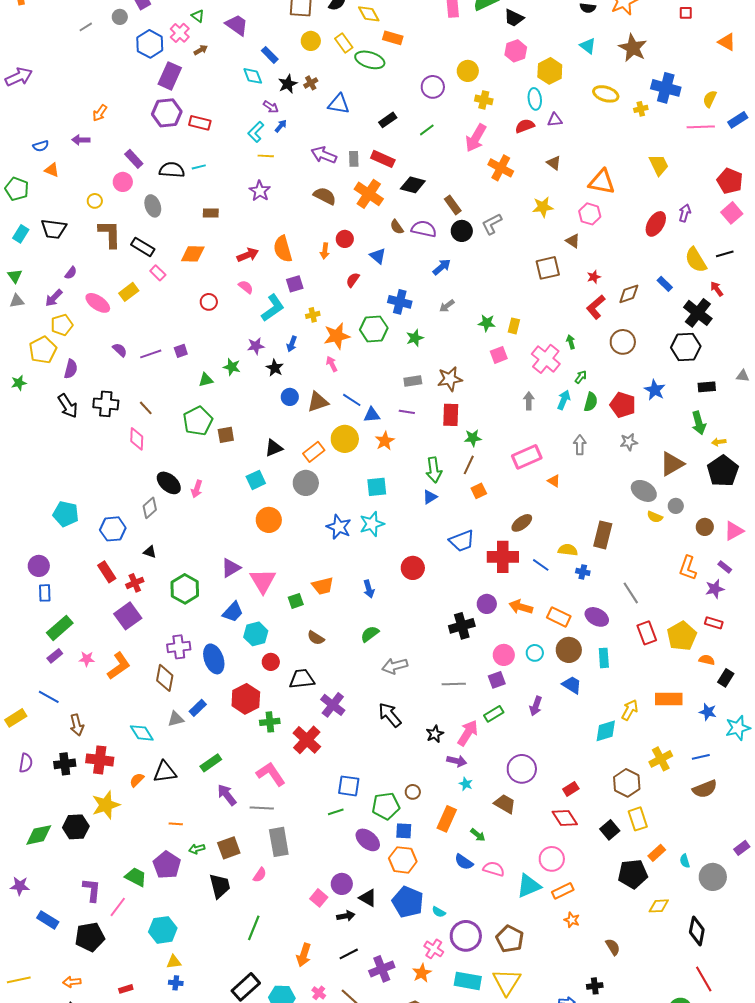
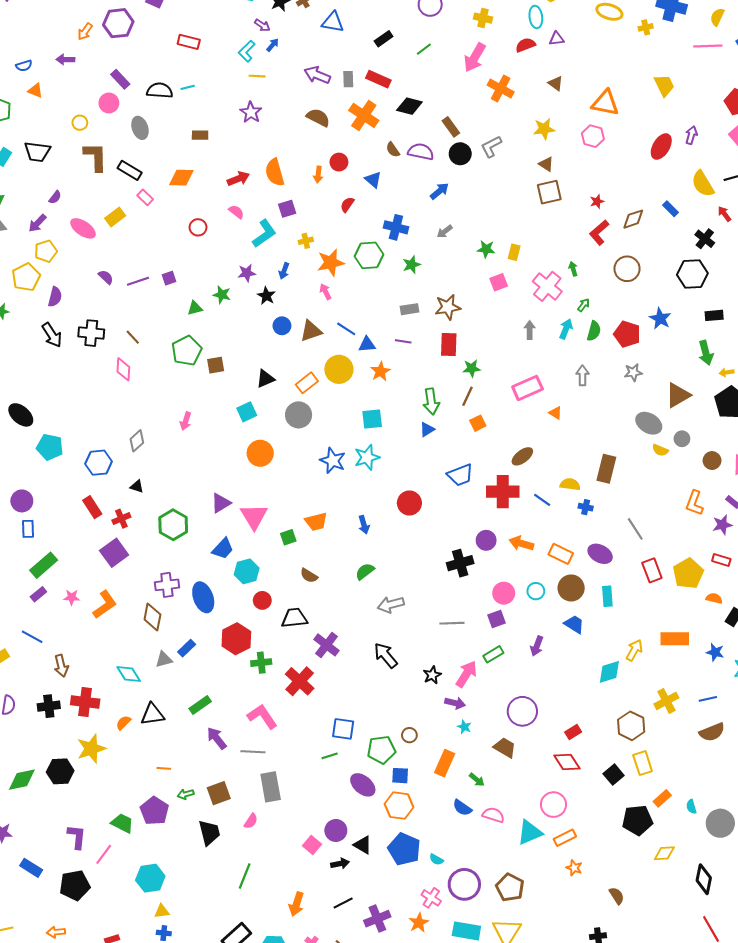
purple hexagon: (167, 113) -> (118, 23), moved
brown triangle: (573, 241) -> (546, 164), moved
black cross: (698, 313) -> (705, 239), size x0.7
black ellipse: (169, 483) -> (21, 415), moved

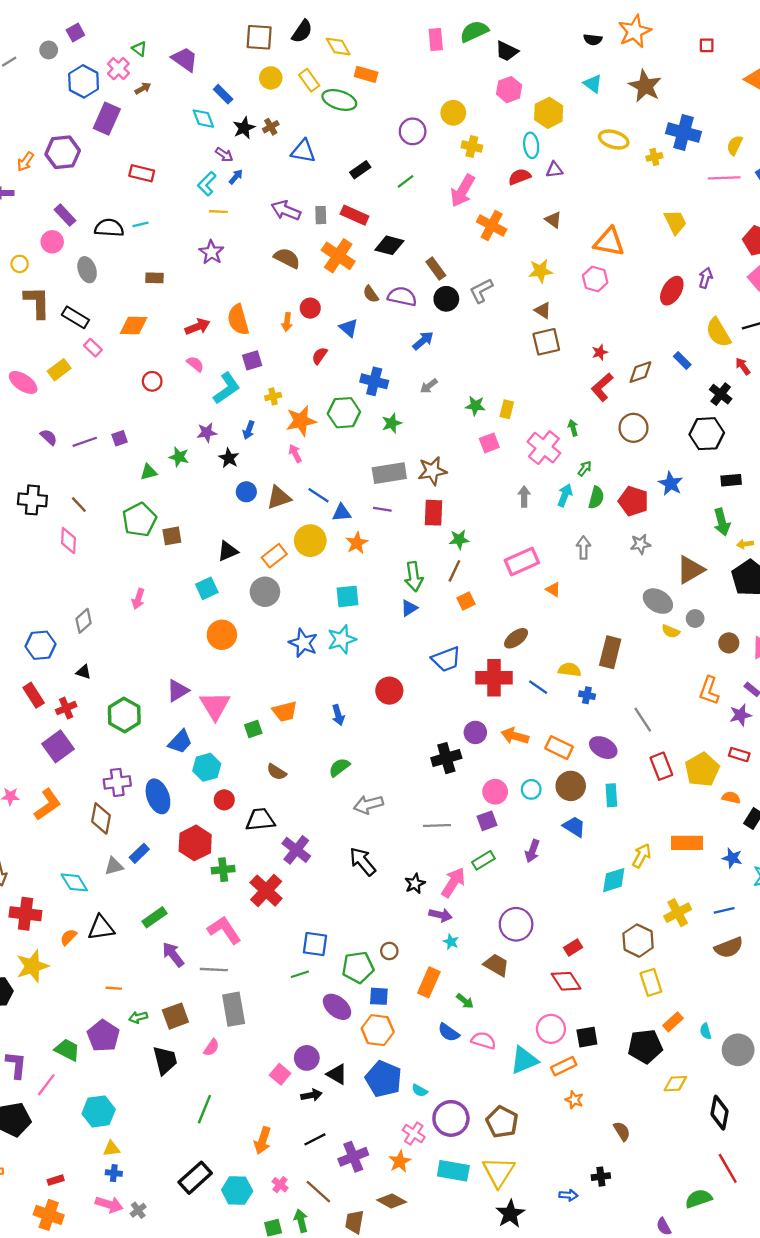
gray rectangle: (409, 309) -> (389, 473), size x1.6
black square: (614, 775) -> (587, 1037), moved, turned 30

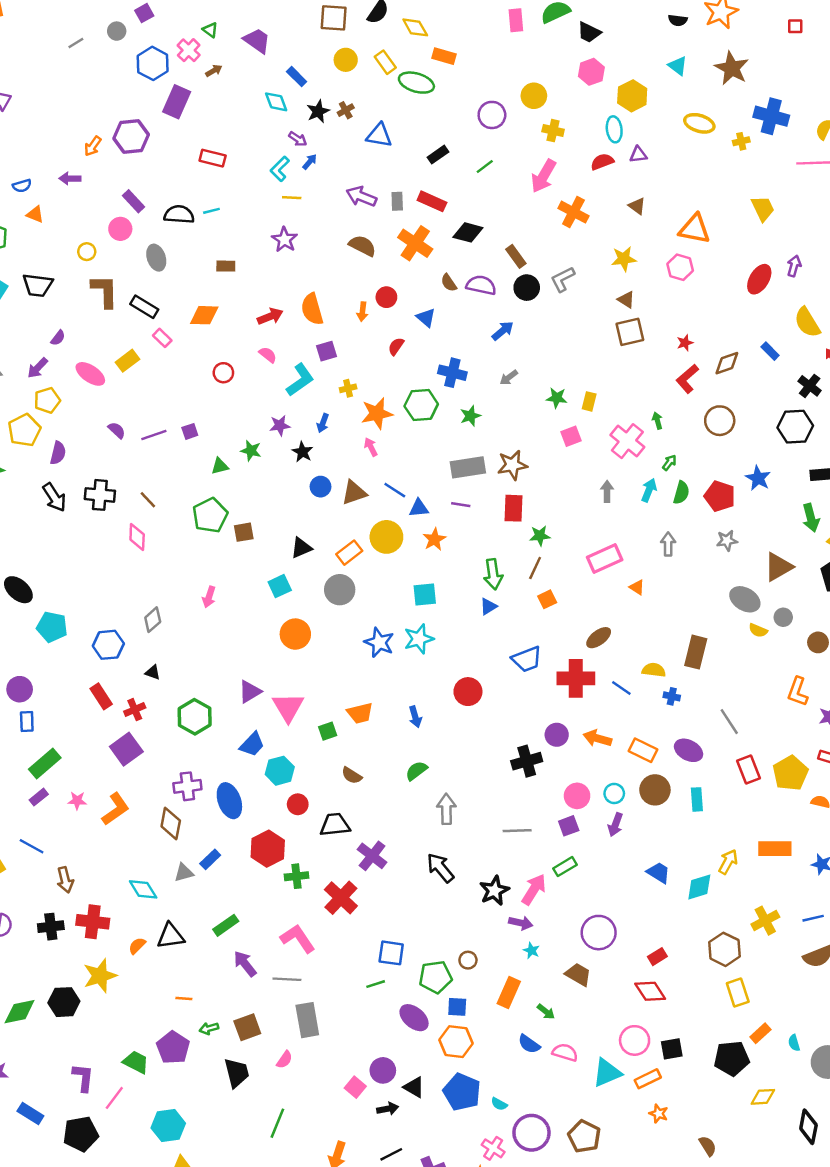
gray arrow: (368, 805) -> (446, 809), turned 104
blue trapezoid: (574, 827) -> (659, 873), moved
purple arrow: (532, 851) -> (615, 825), moved
black star: (415, 884) -> (494, 891), size x1.4

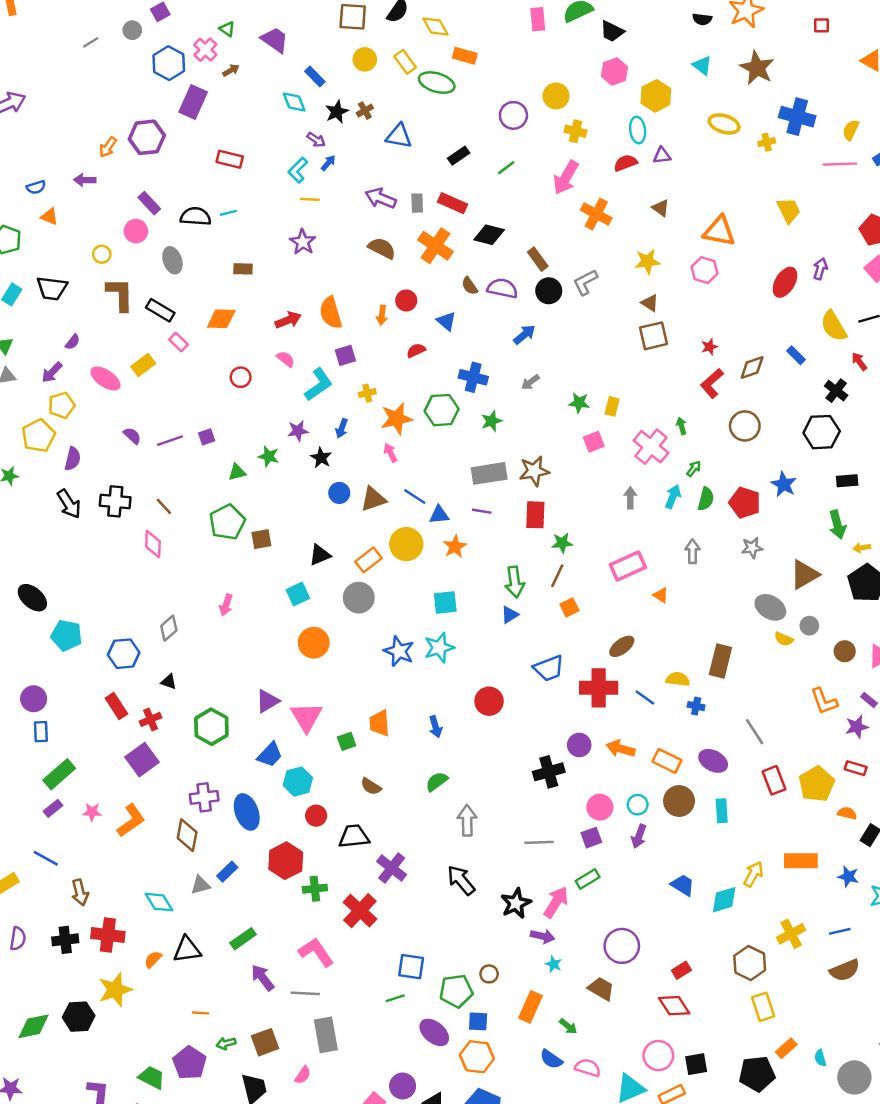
red semicircle: (396, 346) -> (416, 350), turned 30
orange L-shape: (798, 692) -> (824, 701), turned -40
orange trapezoid: (360, 713) -> (379, 723), turned 100

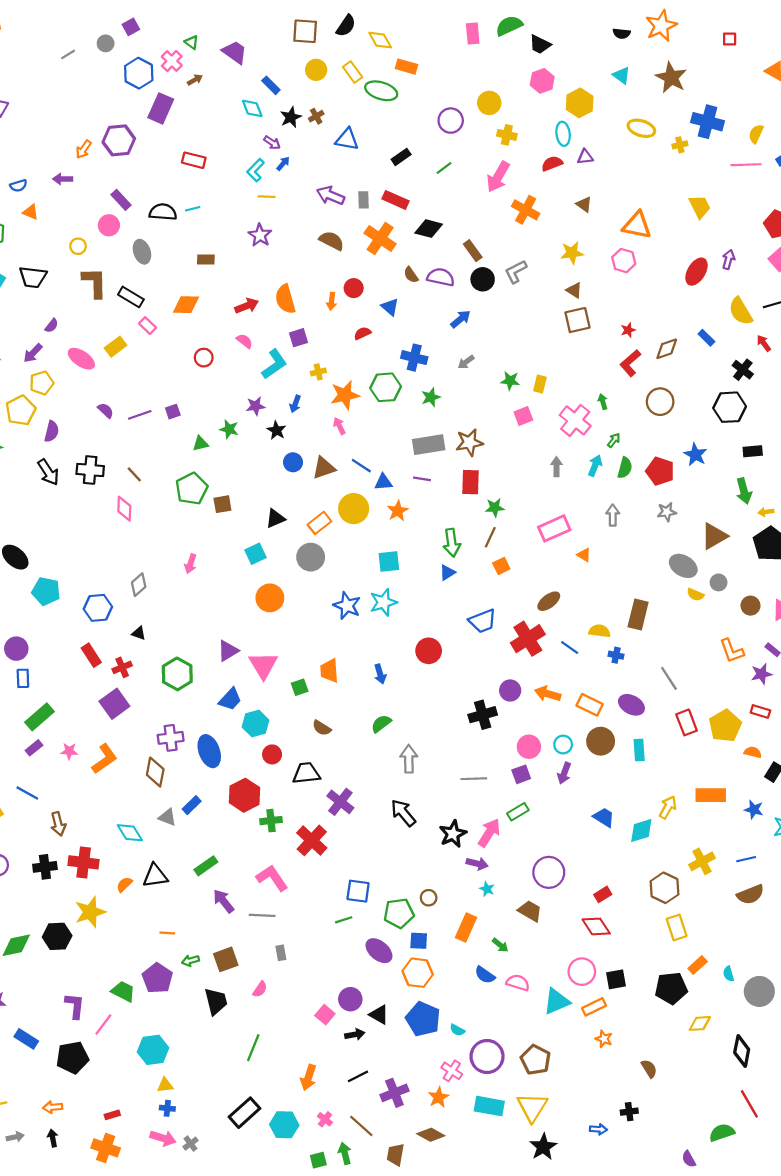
red cross: (599, 688) -> (528, 639), turned -32
gray triangle: (200, 885) -> (167, 817), turned 36
gray rectangle: (326, 1035) -> (281, 953), size x0.5

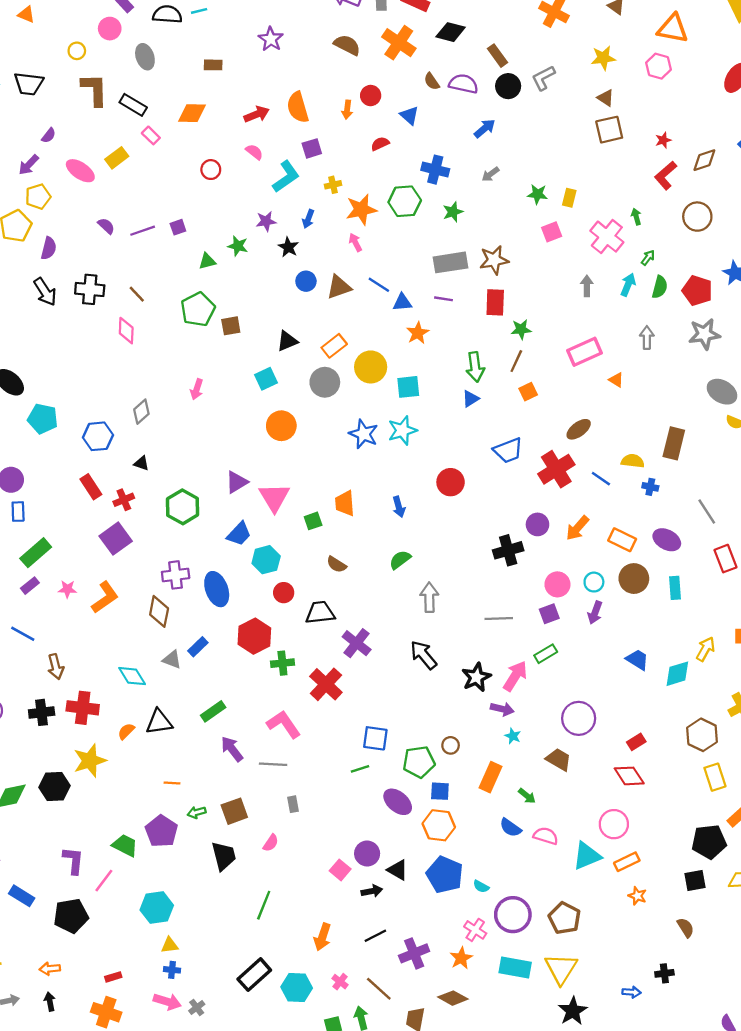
yellow circle: (354, 509) -> (371, 367), moved
gray star: (667, 512) -> (704, 334), size x1.5
orange arrow: (548, 694) -> (577, 528), turned -65
black square: (616, 979) -> (695, 881), moved

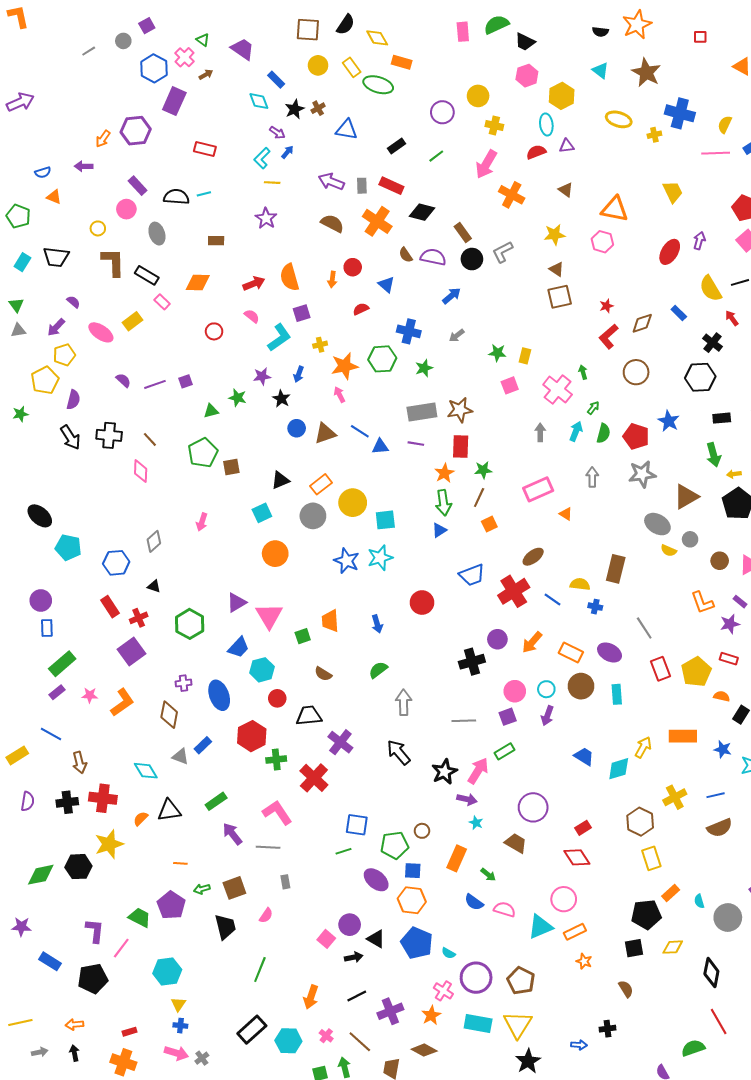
purple semicircle: (49, 135) -> (73, 302), turned -88
orange star: (418, 333) -> (444, 473), moved
purple cross: (176, 575) -> (183, 683), size x0.7
yellow triangle: (170, 945) -> (178, 1004), turned -49

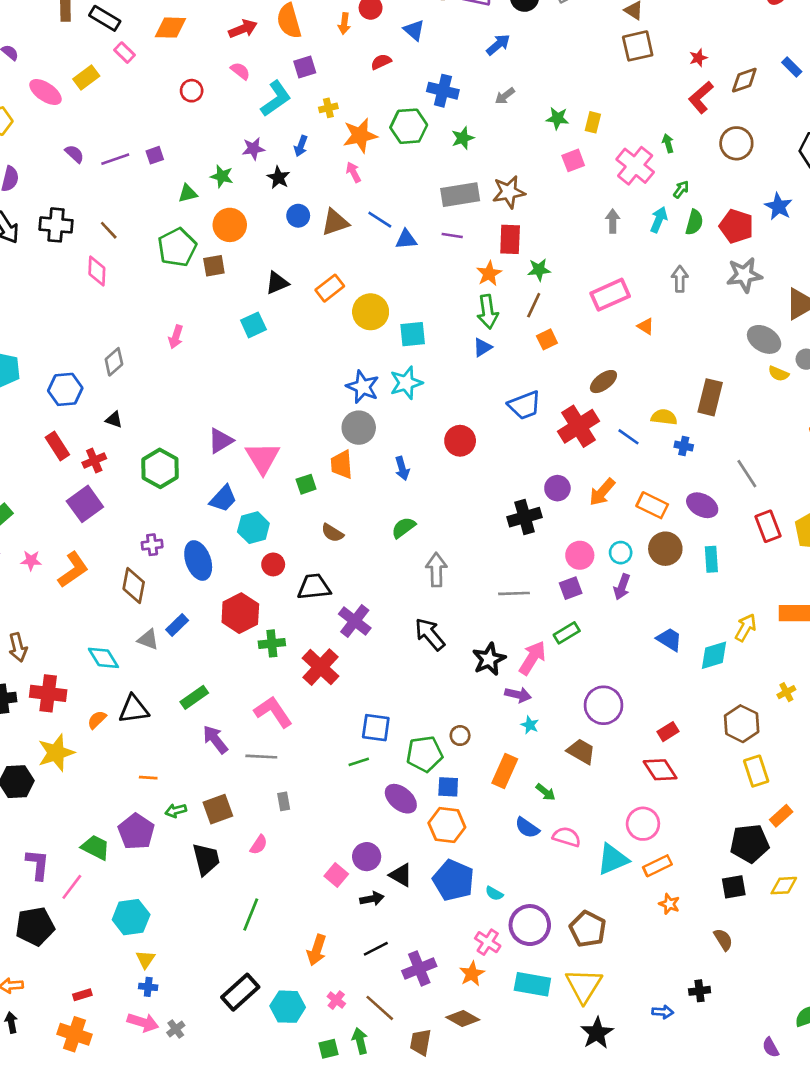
gray circle: (313, 516) -> (359, 428), moved
orange circle: (275, 554) -> (230, 225), moved
yellow cross: (675, 797) -> (786, 692), size x0.6

